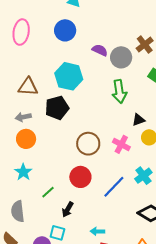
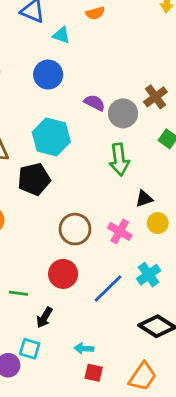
green line: (48, 192) -> (18, 293), turned 48

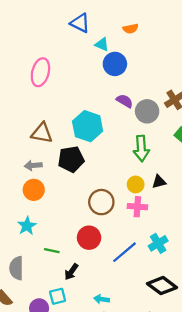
blue circle: (48, 75) -> (115, 64), moved
yellow circle: (158, 223) -> (136, 184), moved
pink cross: (120, 231) -> (137, 207), turned -30
cyan square: (30, 349) -> (58, 296), turned -35

